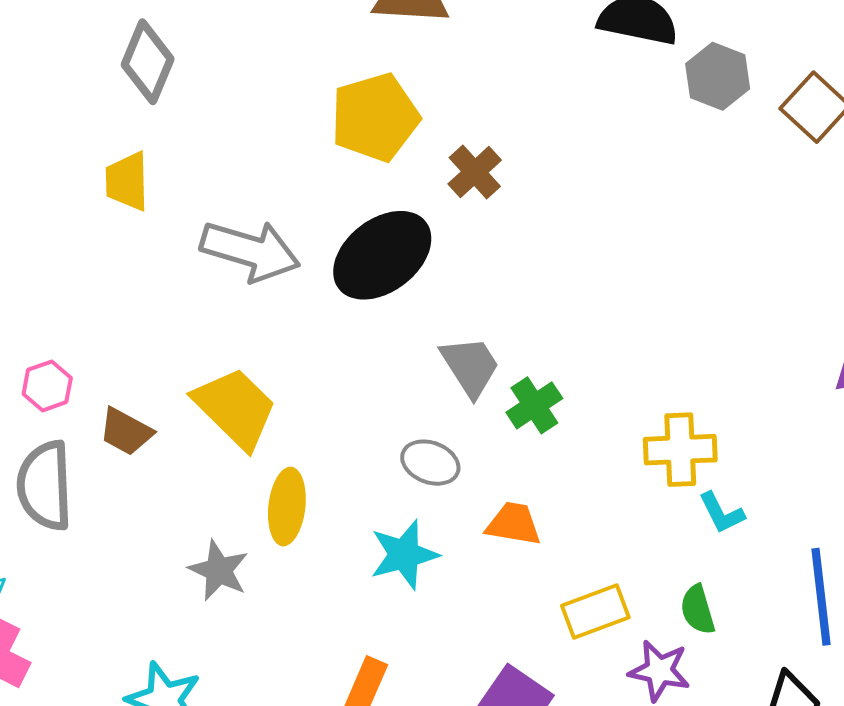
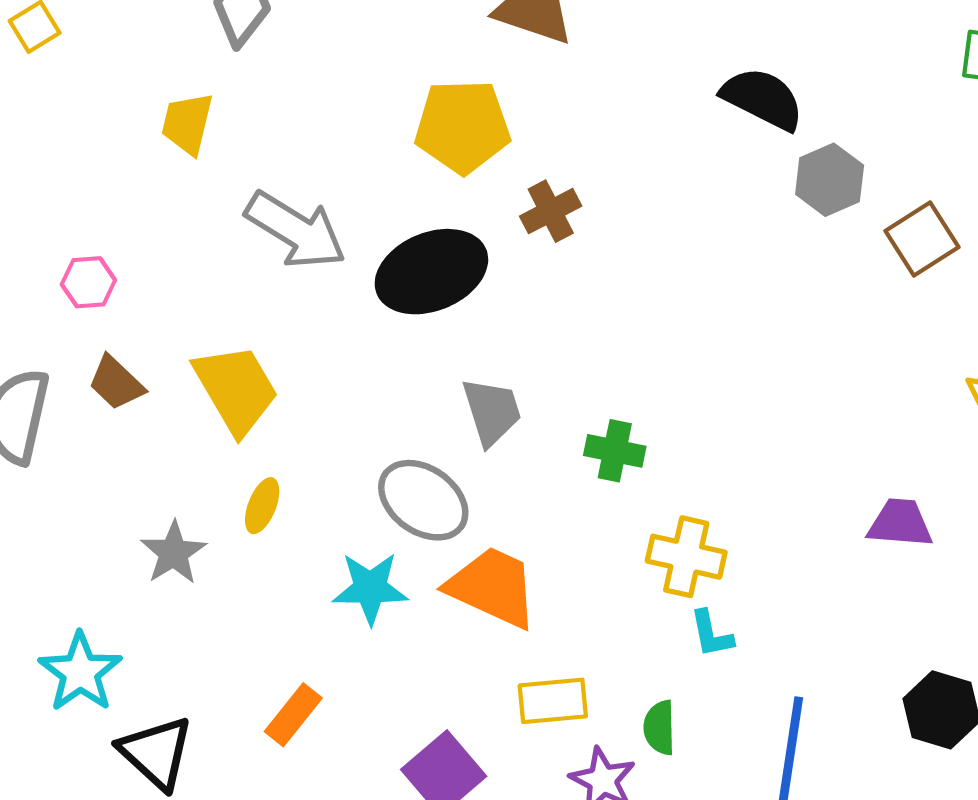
pink hexagon: (47, 386) -> (88, 282), moved
green cross: (534, 405) -> (615, 451), moved, turned 30
gray ellipse: (430, 463) -> (423, 500), size x1.5
yellow ellipse: (287, 507) -> (262, 506), size x0.7
orange trapezoid: (514, 524) -> (493, 587), size x1.6

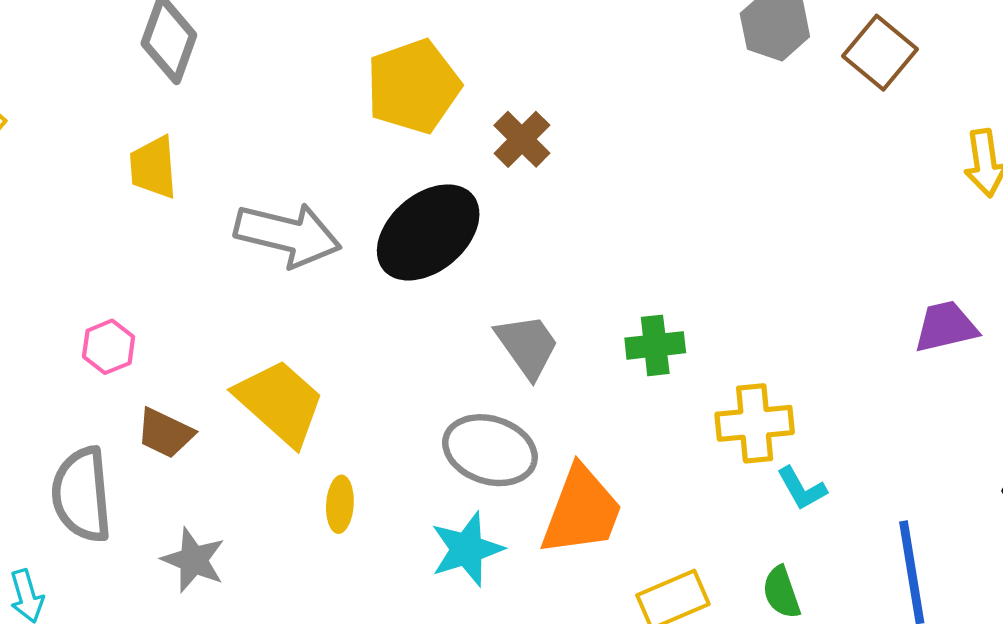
gray star: (174, 553) -> (193, 560), moved
orange trapezoid: (493, 587) -> (582, 511), turned 104

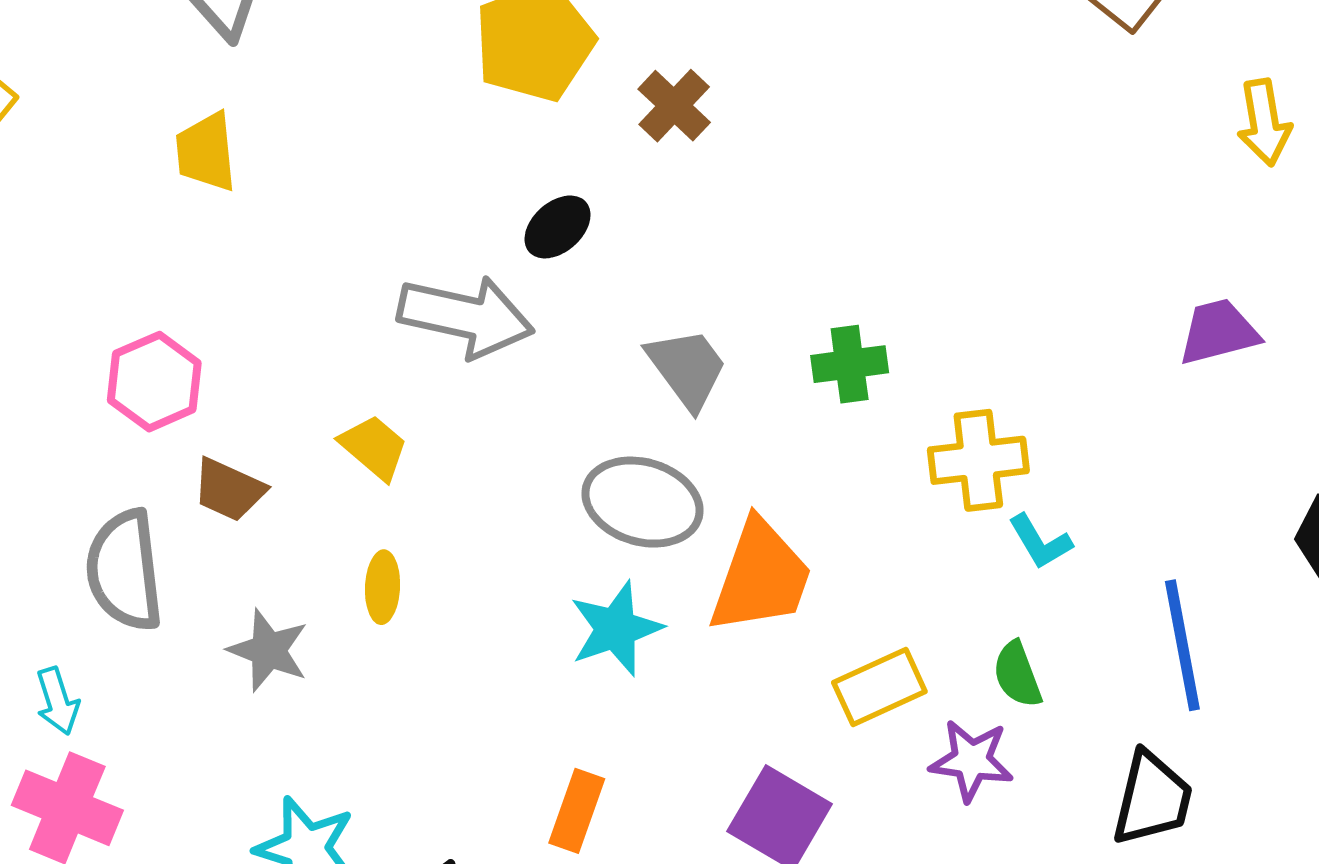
black ellipse: (428, 232) -> (558, 227), size x0.5
gray arrow: (288, 235) -> (466, 317), moved
pink hexagon: (109, 347) -> (154, 382), size x1.4
yellow trapezoid: (280, 402) -> (374, 447), size x0.6
yellow ellipse: (340, 504) -> (383, 587), moved

